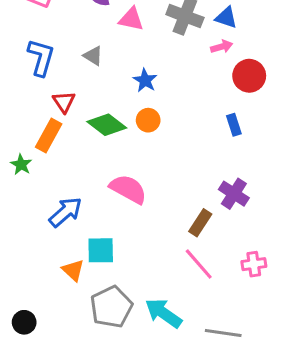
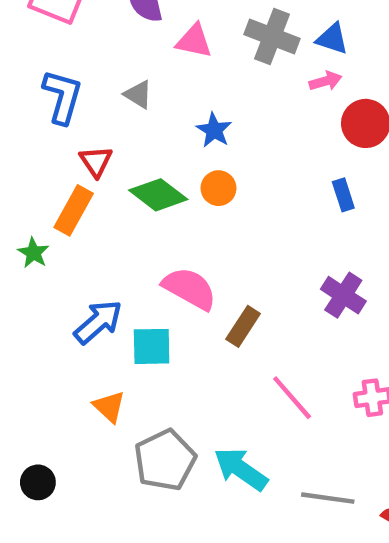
brown rectangle: (200, 223) -> (243, 326), moved
cyan square: (101, 250) -> (152, 346), moved

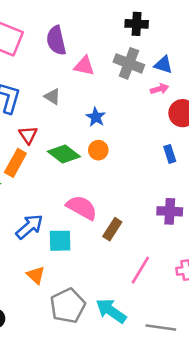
purple cross: (343, 295) -> (170, 211), turned -30
pink line: (292, 398) -> (140, 270), turned 72

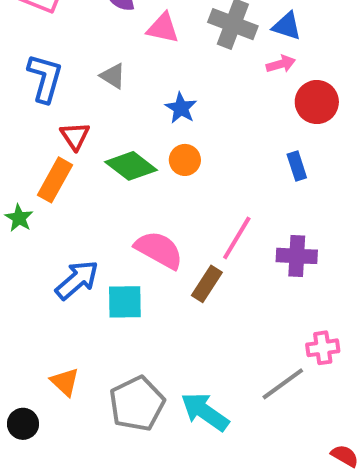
pink line: (140, 270) -> (237, 238), moved
orange triangle: (36, 275) -> (65, 382), moved
gray line: (161, 327) -> (283, 384), moved, turned -44

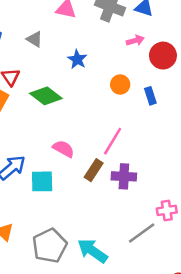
pink arrow: (281, 64) -> (135, 40), moved
orange circle: (185, 160) -> (120, 85), moved
pink semicircle: (159, 250) -> (63, 149), size x0.7
purple cross: (297, 256) -> (124, 176), moved

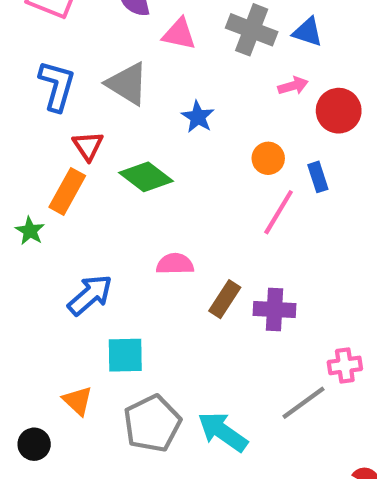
gray triangle: (35, 39) -> (127, 84), size x1.6
pink line: (113, 141) -> (279, 212), moved
pink semicircle: (63, 149) -> (175, 264), turned -30
cyan square: (42, 181) -> (125, 355), moved

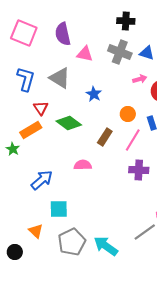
orange rectangle: (67, 191) -> (31, 130), turned 30
brown rectangle: (225, 299) -> (105, 137), moved
purple cross: (274, 310) -> (139, 170), moved

